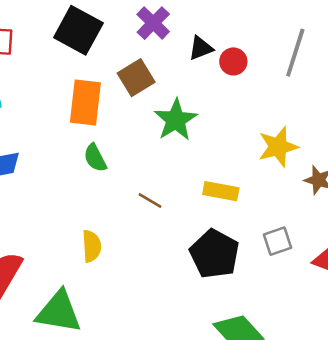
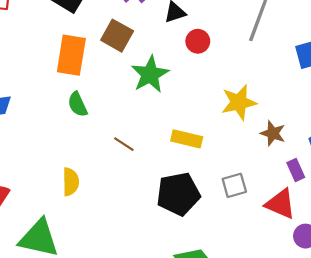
red circle: (233, 61) -> (198, 41), moved
brown square: (136, 78) -> (117, 36), turned -32
black pentagon: (215, 254) -> (178, 194), turned 30

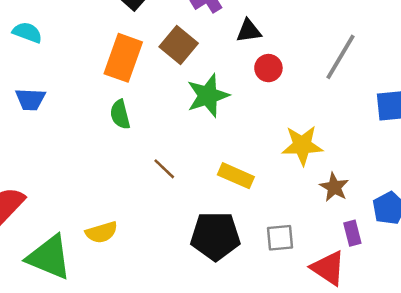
yellow semicircle: (71, 182) -> (101, 232), moved, turned 64

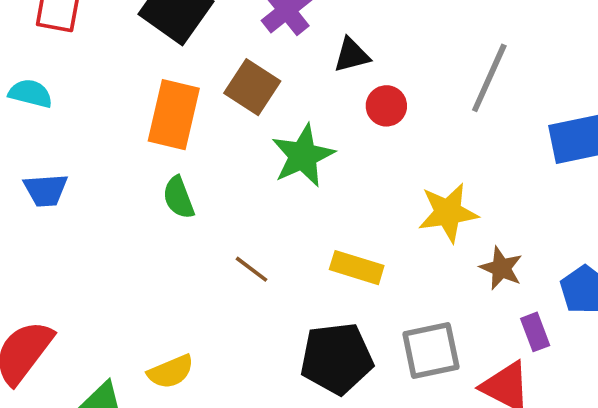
gray square: (280, 238) -> (431, 351), size x1.4

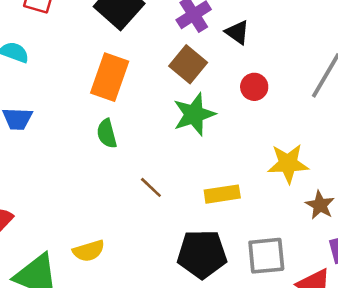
black triangle: (352, 55) -> (237, 32), moved, turned 44
brown square: (252, 87) -> (188, 64), moved
yellow rectangle: (357, 268) -> (222, 194), turned -32

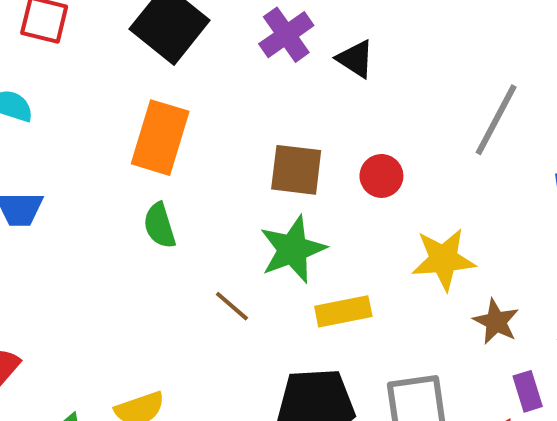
brown square: (188, 64) -> (296, 170), moved, turned -30
red circle: (254, 87) -> (381, 176), moved
green star: (194, 114) -> (293, 249), moved

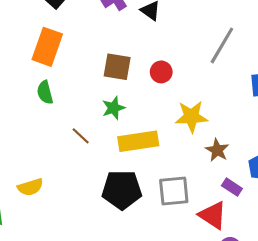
green star: (293, 249) -> (113, 108), size x0.7
yellow rectangle: (343, 311) -> (138, 141), size x1.4
purple rectangle: (528, 391) -> (232, 187), turned -42

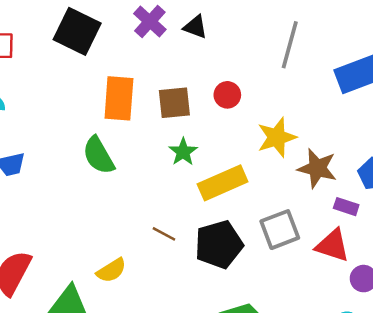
orange rectangle: (47, 47) -> (119, 98), moved
green semicircle: (45, 92) -> (98, 155), size x1.4
brown line: (81, 136) -> (164, 234), moved
brown star: (217, 150) -> (317, 168), size x1.4

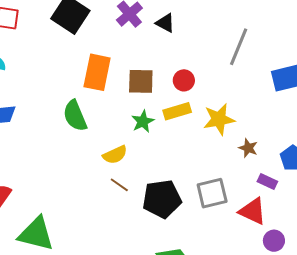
brown star: (317, 168) -> (248, 148), size x0.6
yellow rectangle: (223, 183) -> (177, 111), moved, size x0.7
yellow semicircle: (111, 270) -> (115, 155), moved

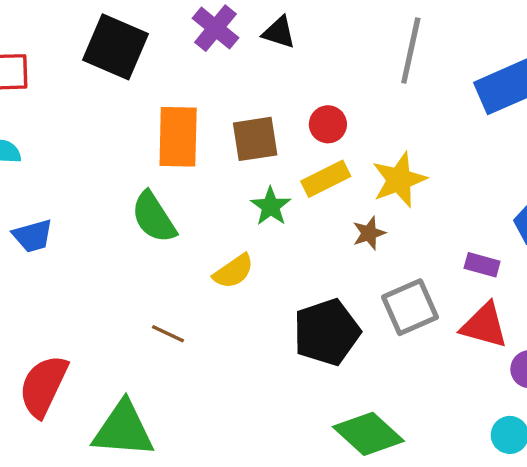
brown star: (248, 148) -> (369, 233), moved, turned -30
purple rectangle: (267, 181) -> (482, 265), moved
brown line: (119, 185) -> (168, 334), moved

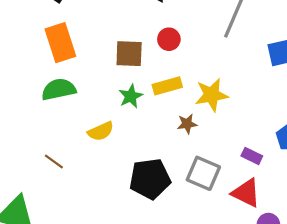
red circle: (328, 124) -> (169, 39), moved
orange rectangle: (178, 137) -> (60, 43), moved, turned -30
green semicircle: (154, 217) -> (59, 89), turned 100
gray square: (410, 307) -> (203, 173), turned 36

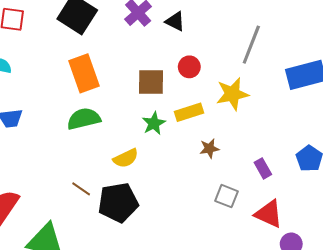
yellow star: (212, 95) -> (232, 94), moved
purple rectangle: (252, 156) -> (263, 168), moved, turned 36
gray square: (203, 173) -> (227, 196), size x0.7
black pentagon: (150, 179) -> (118, 203), moved

